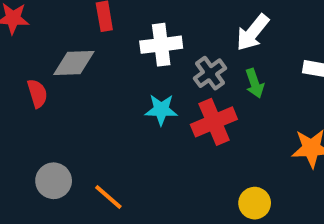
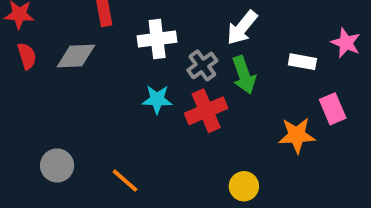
green arrow: (255, 83) -> (244, 75), size x1.4
red semicircle: (37, 93) -> (27, 56), moved
orange line: (108, 197) -> (125, 181), moved

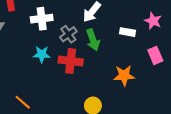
pink rectangle: (333, 109) -> (155, 55), moved
red cross: (206, 111) -> (71, 61), turned 30

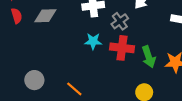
green arrow: (93, 40) -> (149, 57), moved

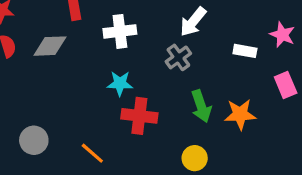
gray cross: (120, 21) -> (178, 57), moved
red cross: (122, 48) -> (139, 116), moved

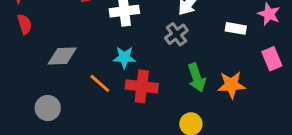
gray diamond: (50, 46) -> (62, 56), moved
orange line: (92, 153) -> (100, 83), moved

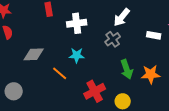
red cross: (142, 86) -> (95, 91), moved, turned -35
gray circle: (48, 108) -> (14, 91), moved

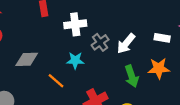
white arrow: (122, 17) -> (126, 44), moved
gray cross: (113, 39) -> (100, 42), moved
orange star: (151, 74) -> (159, 68), moved

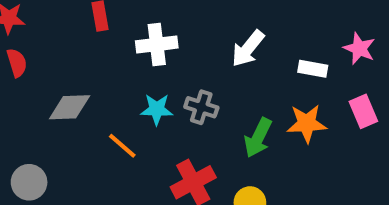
gray cross: (100, 42) -> (201, 107), moved, turned -36
white arrow: (126, 44) -> (248, 49), moved
green arrow: (132, 76) -> (258, 138), turned 45

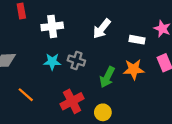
orange line: (122, 146) -> (26, 95), moved

